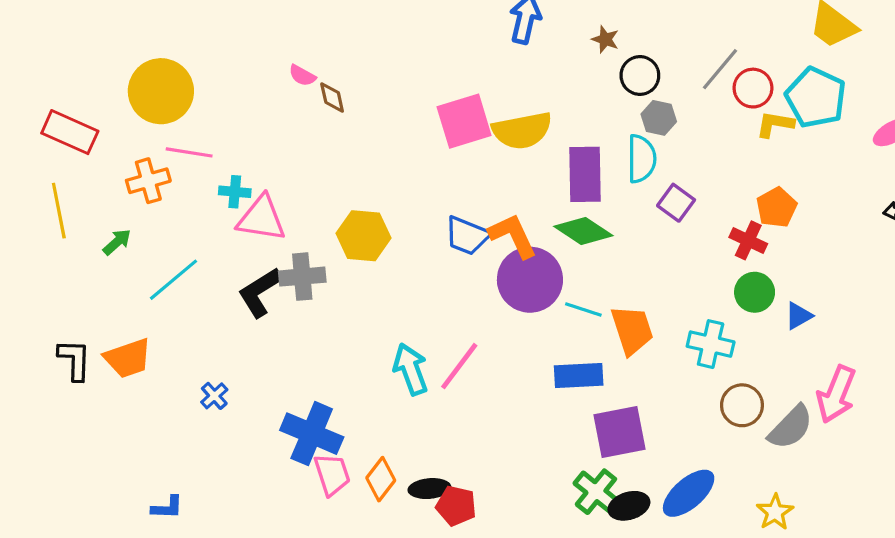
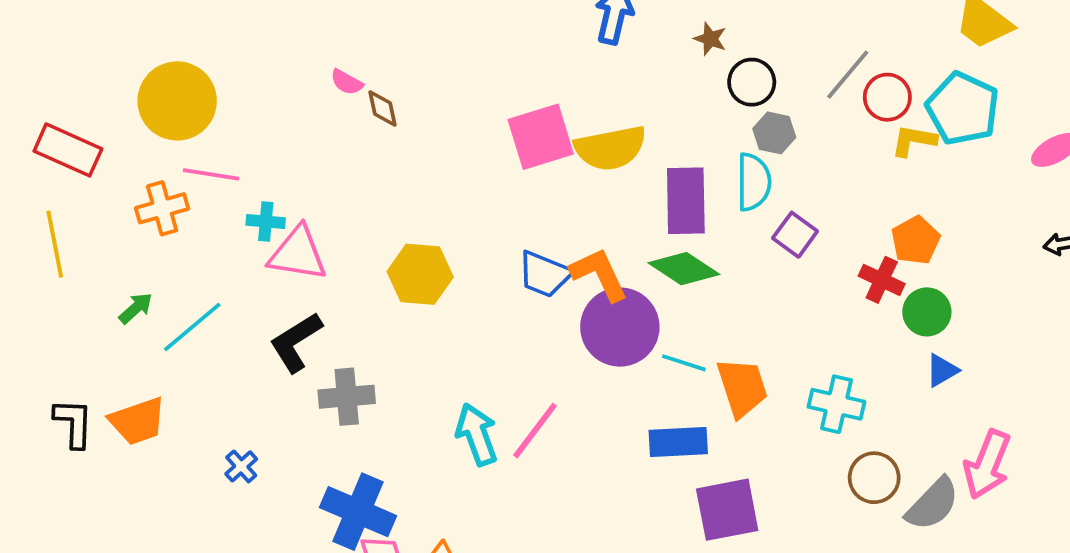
green arrow: (117, 242) -> (136, 308), moved
gray cross: (302, 277) -> (347, 397), moved
green circle: (755, 292) -> (927, 312), moved

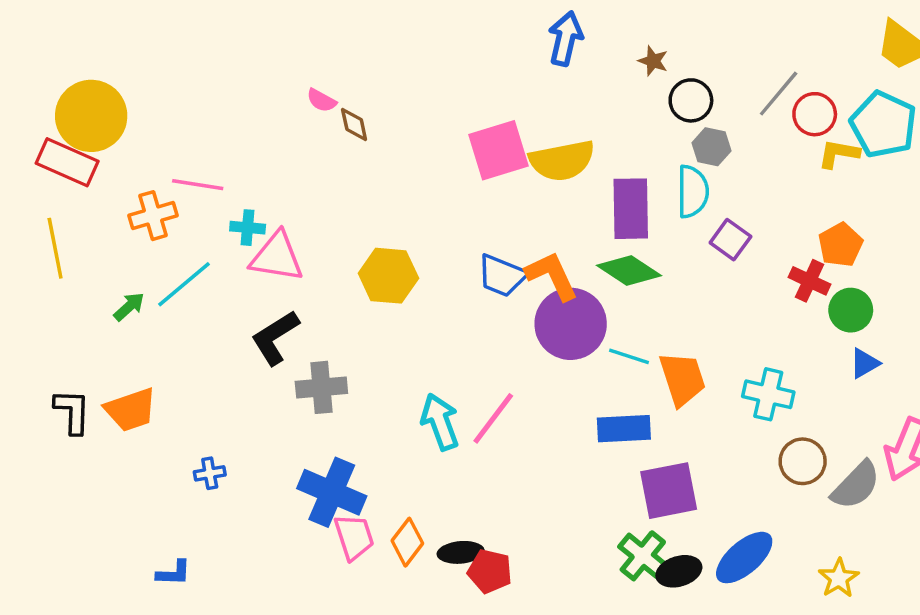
yellow circle: (177, 101) -> (91, 116), moved
cyan line: (192, 327) -> (184, 284), moved
blue cross: (241, 466) -> (210, 473), moved, turned 32

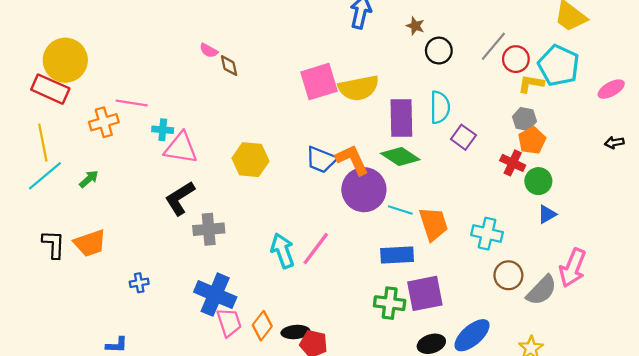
gray hexagon: (712, 147) -> (524, 119), moved
cyan line: (184, 284) -> (45, 176), moved
green cross: (643, 556) -> (390, 303), moved, turned -32

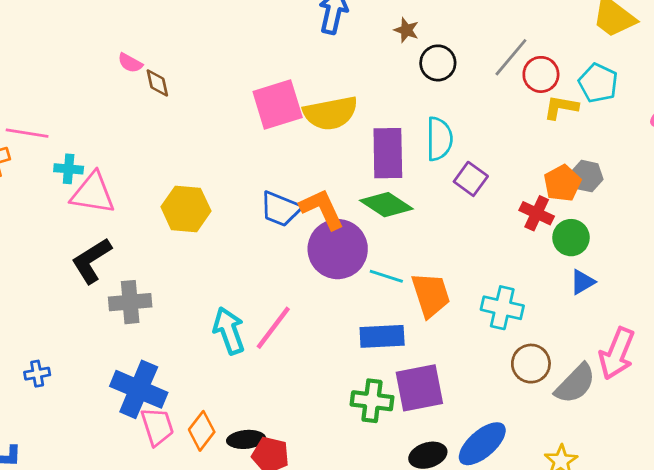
cyan pentagon: (559, 66) -> (598, 83), size x0.7
gray hexagon: (524, 119) -> (587, 176), moved

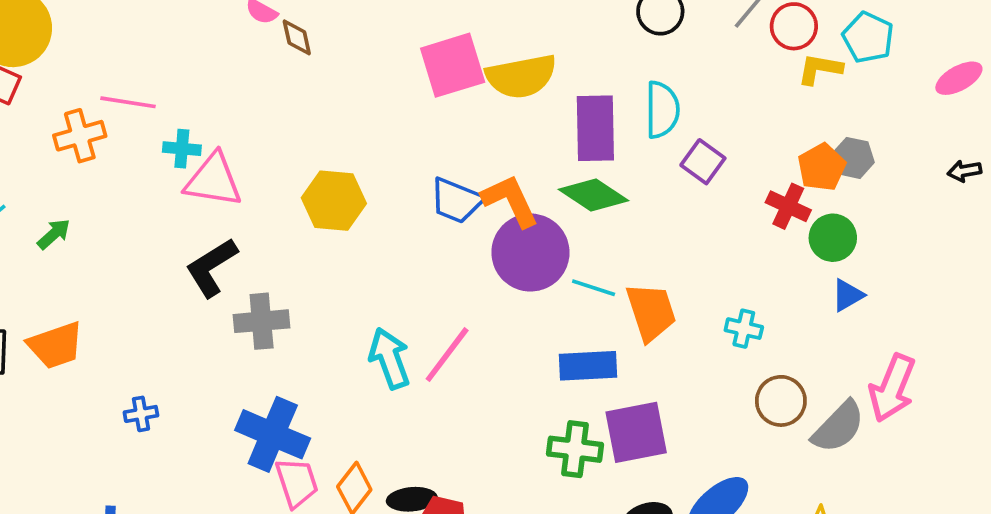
cyan cross: (502, 308) -> (744, 329), size x0.7

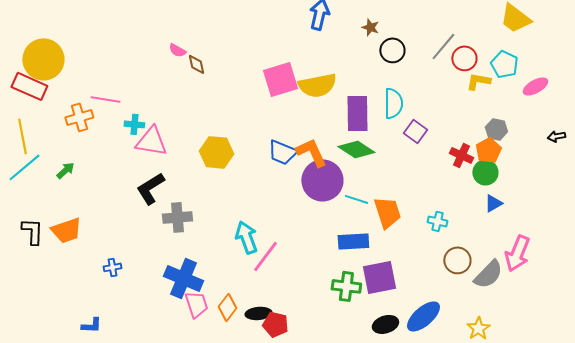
pink ellipse: (959, 78) -> (535, 86), moved
orange pentagon: (822, 167) -> (488, 150), moved
pink line: (447, 355) -> (265, 256), moved

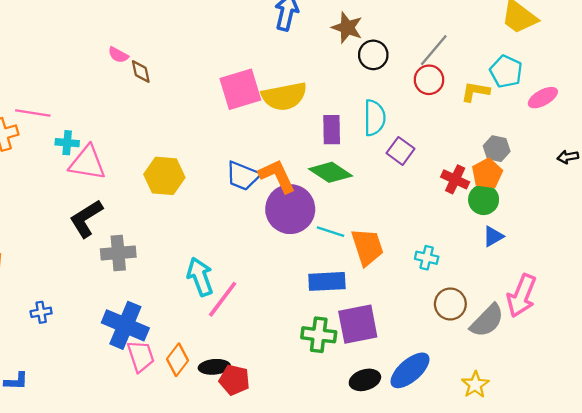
brown star: (370, 27) -> (347, 28), size x1.5
red circle: (464, 58) -> (429, 80), moved
purple rectangle: (357, 113) -> (332, 130), size x0.7

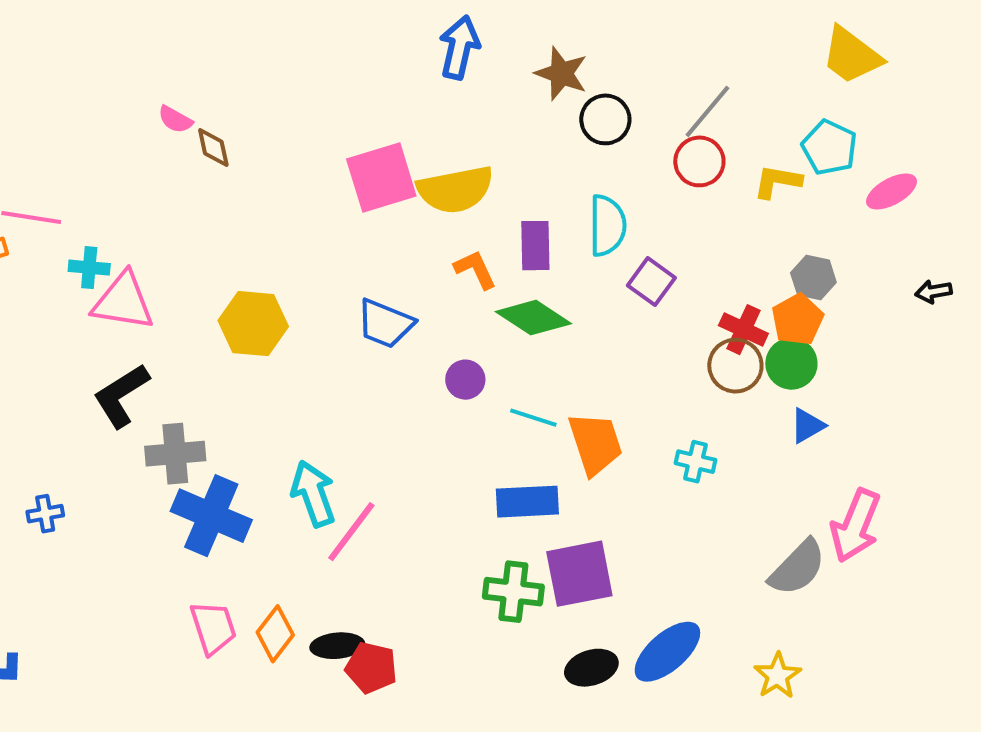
orange L-shape: (277, 176) -> (475, 270), moved, size x0.7
purple circle: (290, 209) -> (465, 380), size x0.5
brown circle: (450, 304) -> (735, 366), moved
blue cross: (41, 312) -> (45, 514), moved
blue cross: (125, 325) -> (211, 516), moved

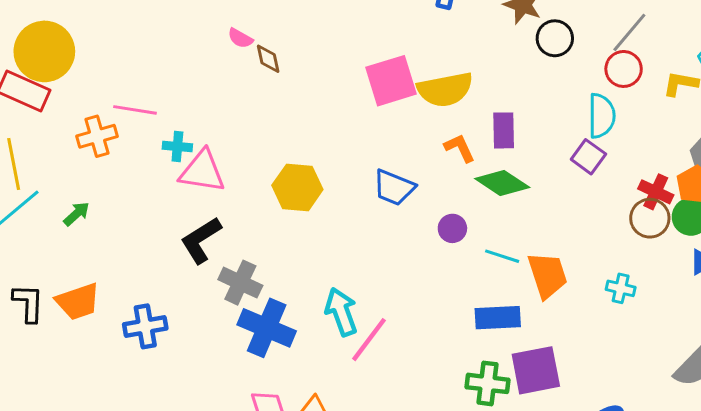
cyan semicircle: (607, 226) -> (602, 116), moved
gray cross: (175, 454) -> (240, 283), turned 30
blue cross: (45, 514) -> (145, 326), size x1.6

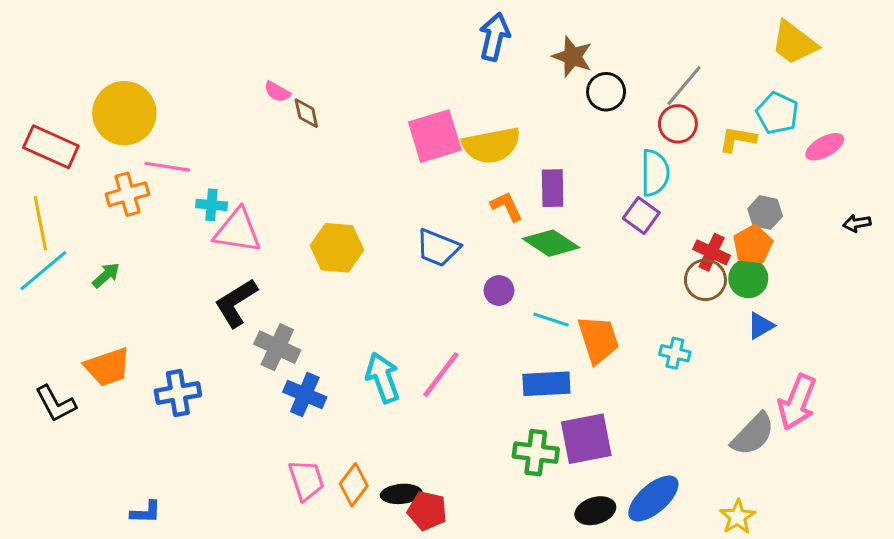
yellow circle: (44, 51) -> (124, 113), moved
black L-shape: (28, 303) -> (56, 404), moved, turned 150
blue cross: (267, 328) -> (305, 395), size x0.7
pink line: (369, 340) -> (441, 375), moved

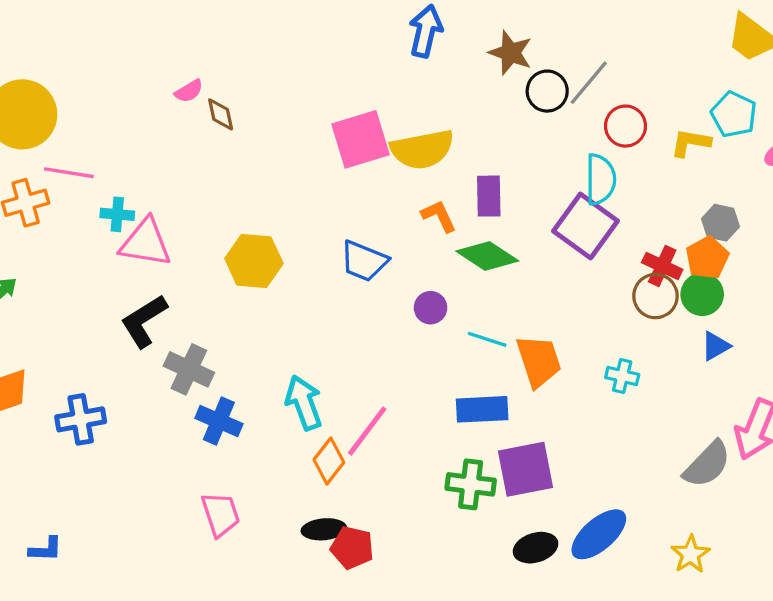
gray line: (684, 86) -> (589, 83), moved
pink semicircle: (277, 92) -> (189, 91), turned -60
purple square: (641, 216) -> (586, 226), size x1.6
pink line: (441, 375) -> (367, 431), moved
orange diamond: (354, 485) -> (329, 461), moved

